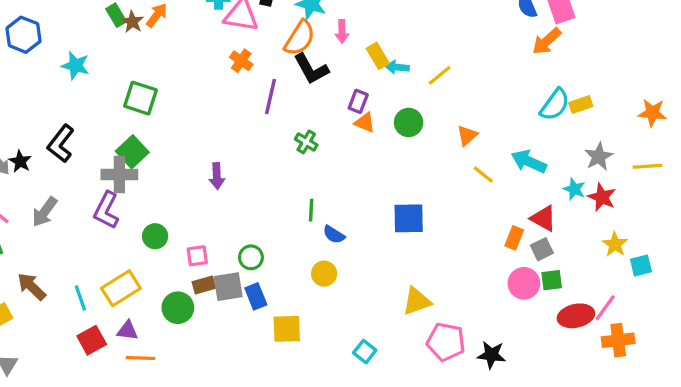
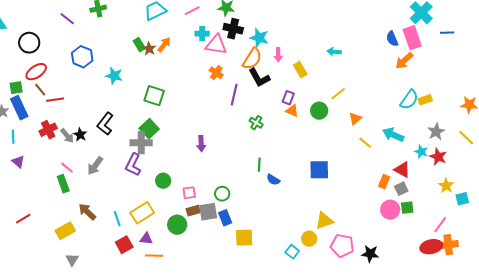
cyan arrow: (397, 67) -> (334, 52), moved
yellow line: (439, 75) -> (338, 94), moved
yellow line: (647, 166) -> (466, 138), turned 48
yellow circle: (324, 274) -> (309, 239), moved
red ellipse: (576, 316) -> (431, 247), moved

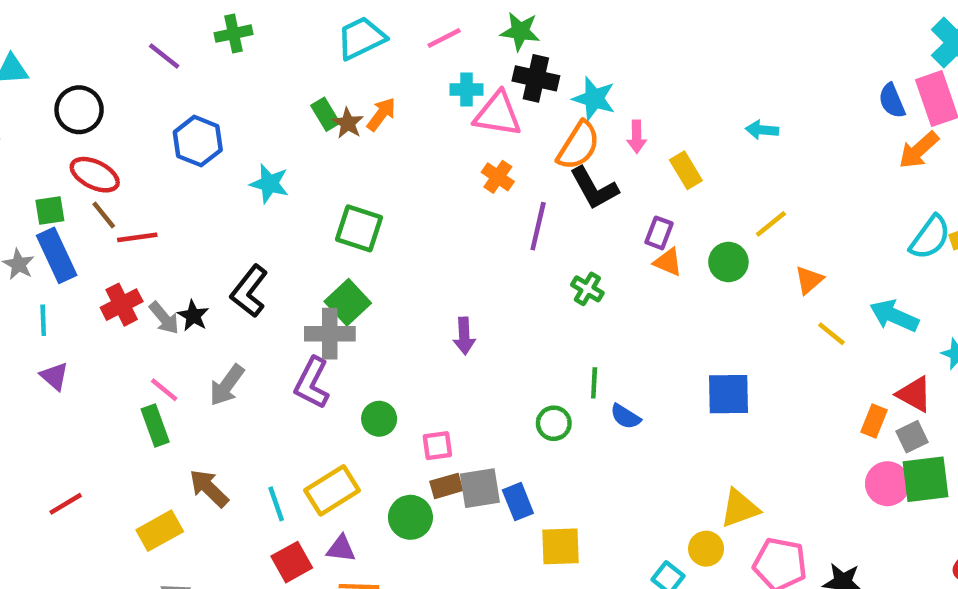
red ellipse: (36, 72) -> (95, 175), turned 60
green circle: (222, 194) -> (554, 423), moved
green square: (407, 208) -> (925, 479), size x1.6

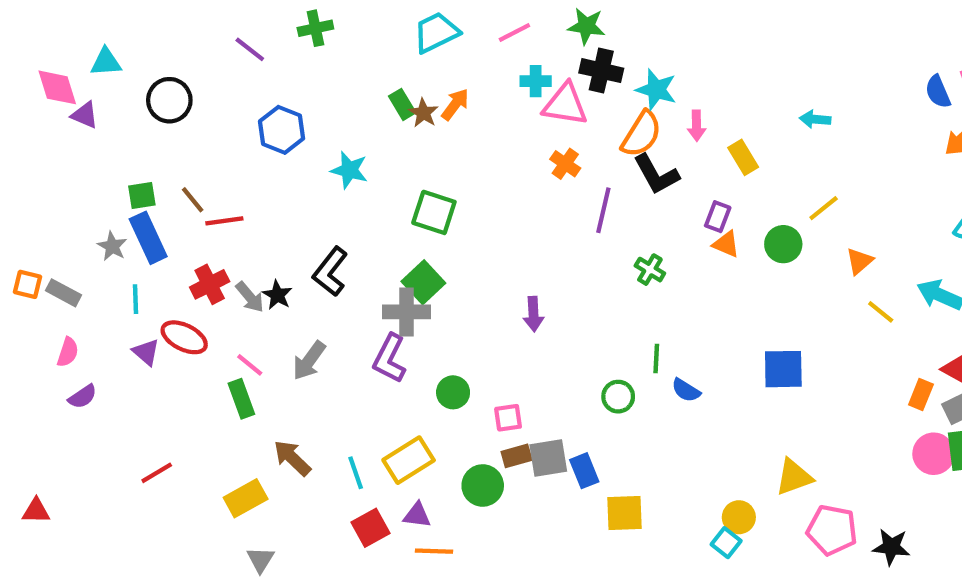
red ellipse: (95, 175) -> (184, 337), moved
yellow circle: (706, 549) -> (739, 517), moved

